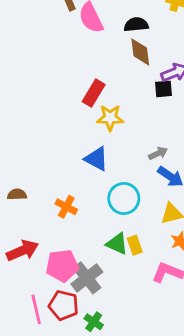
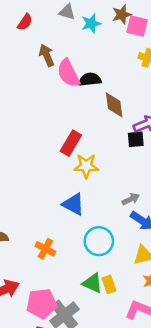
black semicircle: (136, 25) -> (90, 79), moved

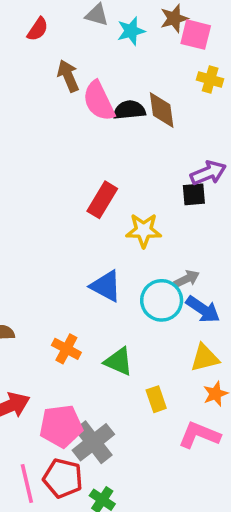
brown diamond: (114, 105) -> (162, 110), moved
yellow star: (86, 166) -> (144, 230), moved
cyan circle: (99, 241) -> (162, 300), moved
green triangle: (93, 283) -> (118, 361), moved

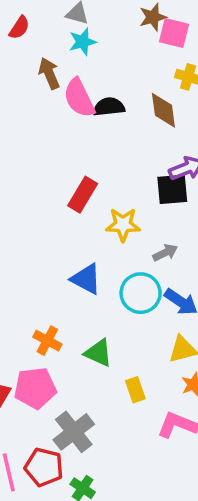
cyan star: (131, 31) -> (83, 42), moved
brown diamond: (162, 110) -> (163, 110), moved
black square: (194, 194) -> (172, 189), size x1.4
gray arrow: (187, 279) -> (165, 253), moved
pink pentagon: (61, 426) -> (35, 388), moved

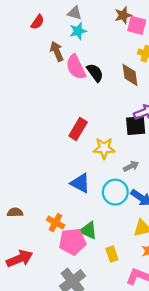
black semicircle: (109, 107) -> (95, 73), turned 60
pink pentagon: (35, 388) -> (72, 242), moved

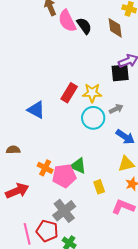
red rectangle: (78, 129) -> (69, 93), moved
blue triangle: (80, 183) -> (36, 110), moved
cyan circle: (115, 192) -> (93, 118), moved
orange cross: (56, 223) -> (45, 168), moved

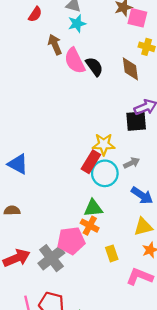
red rectangle: (69, 93) -> (91, 162), moved
blue triangle: (36, 110) -> (18, 164), moved
green triangle: (78, 166) -> (93, 208), moved, turned -30
orange cross: (45, 168) -> (90, 226), moved
gray cross: (64, 211) -> (51, 258), moved

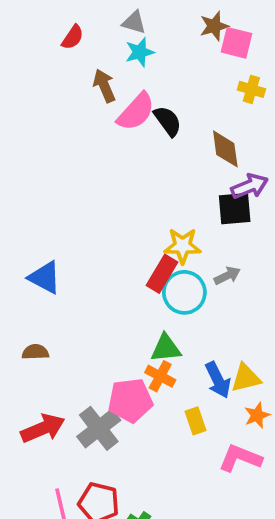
pink semicircle: (75, 61) -> (136, 112), turned -112
brown diamond: (130, 69) -> (225, 149), moved
blue arrow: (142, 195) -> (218, 380), moved, turned 30

